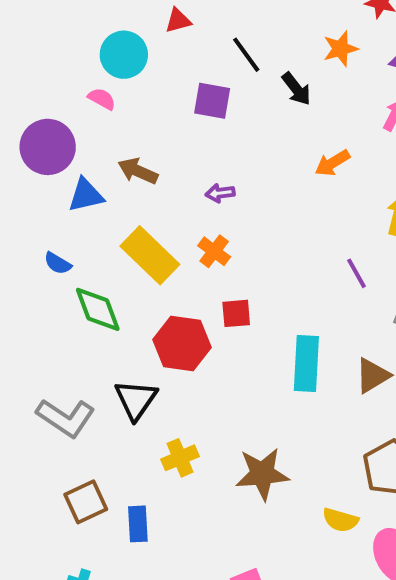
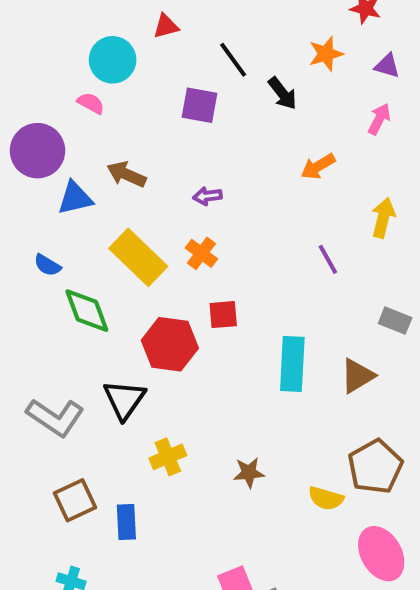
purple line: (357, 273) -> (328, 259), moved
brown star: (262, 474) -> (249, 473), size x0.6
yellow semicircle: (340, 520) -> (326, 498), moved

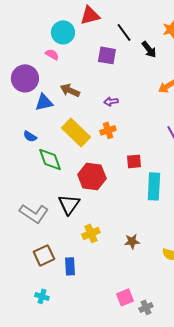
red triangle: (166, 26) -> (90, 15), size x1.5
orange cross: (201, 253) -> (108, 130), turned 35
red square: (223, 315) -> (134, 161), moved

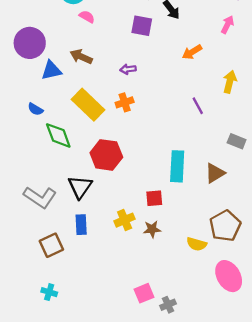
pink semicircle: (52, 54) -> (87, 17), moved
purple square: (107, 55) -> (142, 26), moved
red square: (134, 161) -> (154, 198), moved
yellow cross: (91, 233) -> (125, 220), moved
blue rectangle: (70, 266) -> (81, 225), moved

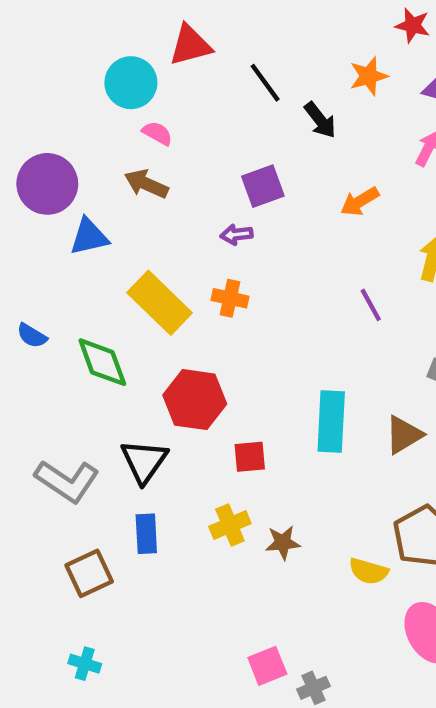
purple square: (142, 26) -> (263, 186), moved, turned -30
brown arrow: (81, 57) -> (146, 184), moved
orange cross: (125, 102) -> (230, 298), turned 30
blue semicircle: (35, 109) -> (32, 336), moved
red square: (154, 198) -> (250, 457), moved

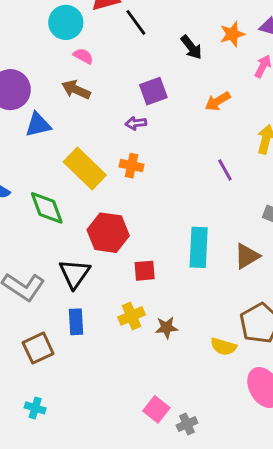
orange star: (369, 76) -> (232, 34), moved
black line: (265, 83) -> (136, 22), moved
pink square: (267, 666) -> (156, 409), turned -30

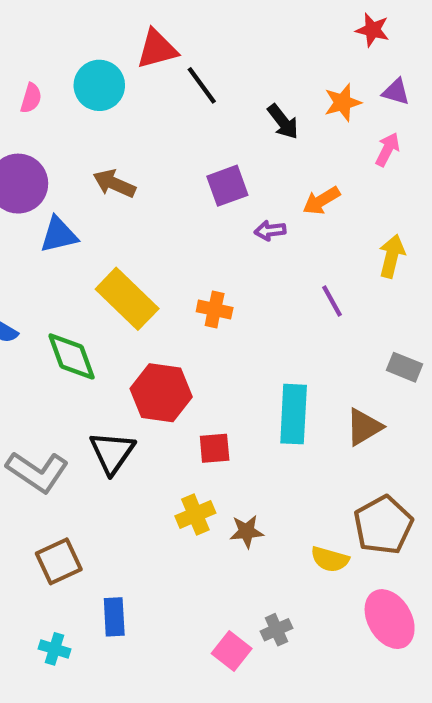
pink semicircle: (83, 56) -> (31, 98), moved, turned 78
purple arrow: (136, 123) -> (270, 231), moved
orange cross: (131, 166) -> (215, 310), moved
blue rectangle: (76, 322) -> (114, 617), moved
gray cross: (187, 424) -> (276, 630), moved

